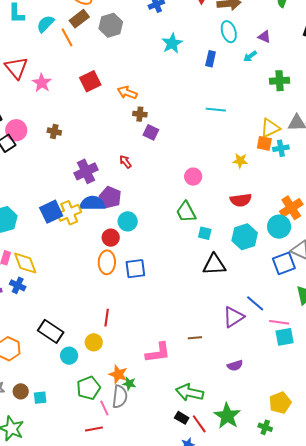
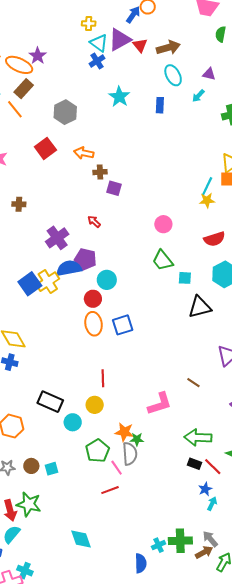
gray hexagon: (111, 25) -> (65, 112), moved
cyan line: (216, 110) -> (207, 186), moved, turned -60
brown line: (195, 338) -> (193, 383), turned 48

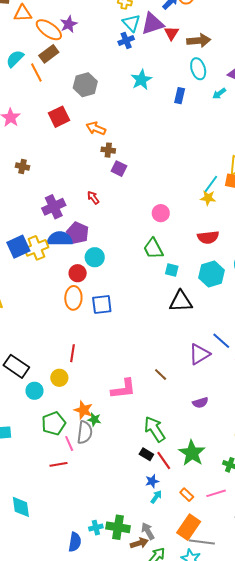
green arrow: (198, 437) -> (155, 429), turned 44

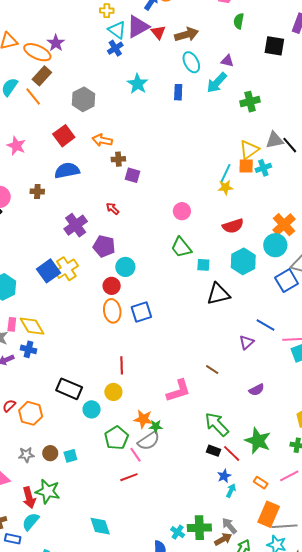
cyan arrow: (219, 94) -> (217, 83), size x1.6
blue semicircle: (60, 239) -> (67, 170), moved
purple triangle: (199, 354) -> (246, 342), size x0.7
gray semicircle: (85, 432) -> (149, 441), turned 60
cyan cross: (96, 528) -> (178, 532), turned -32

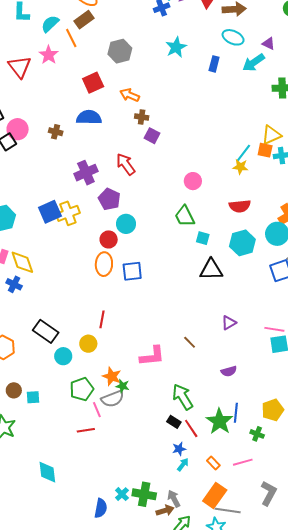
cyan ellipse: (191, 62) -> (233, 37), turned -50
pink star: (16, 146) -> (49, 55), moved
red arrow: (113, 209) -> (126, 164), size x1.6
blue line: (265, 325) -> (236, 413), moved, turned 54

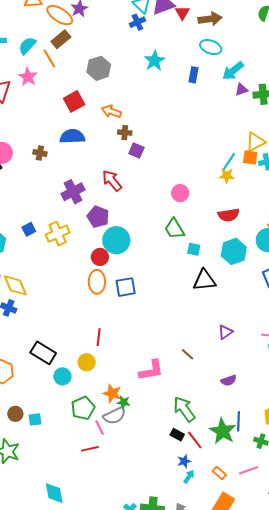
purple triangle: (269, 44) -> (241, 90), moved, turned -40
blue square: (50, 212) -> (29, 229), moved, size x0.6
cyan circle: (126, 224) -> (116, 240), size x1.4

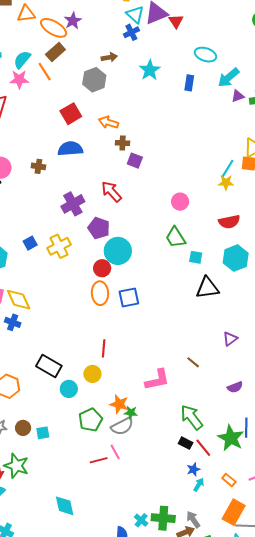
brown arrow: (210, 19) -> (109, 57), moved, size x0.7
pink star: (28, 77) -> (19, 79), moved, turned -30
pink line: (100, 427) -> (115, 452), moved

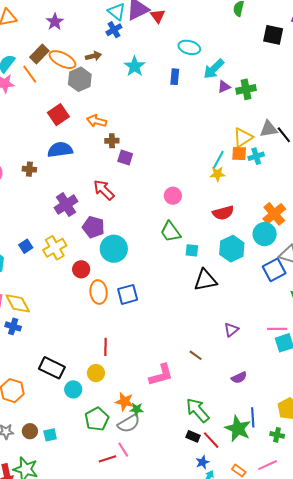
orange ellipse: (54, 28) -> (62, 60), moved
red circle: (102, 268) -> (81, 269), moved

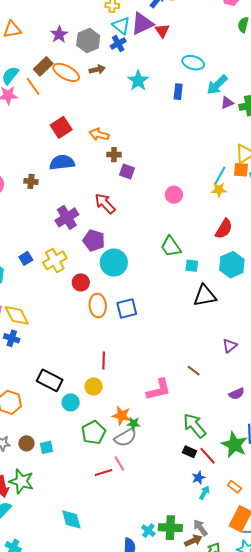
gray hexagon: (80, 79) -> (88, 40), moved
pink circle: (173, 196) -> (174, 195), moved
red semicircle: (223, 213) -> (224, 229), turned -45

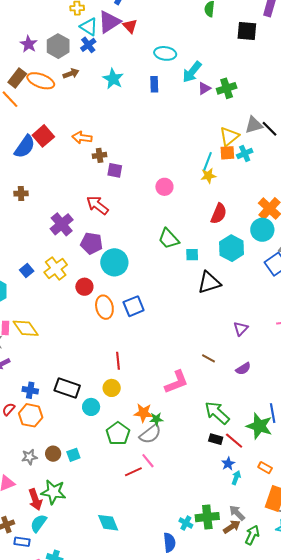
blue semicircle: (62, 162) -> (25, 147), moved, turned 140
blue cross: (12, 338) -> (30, 390), moved
purple semicircle: (237, 394) -> (243, 369), moved

